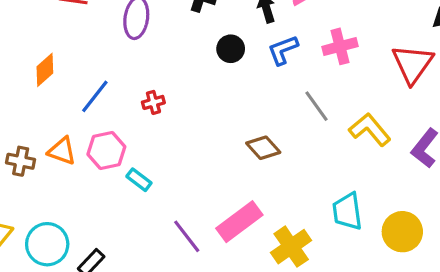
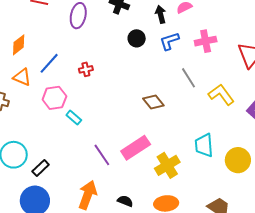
orange triangle: (62, 151) -> (22, 77), moved

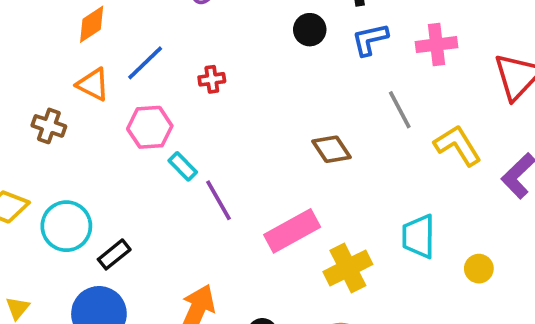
purple line: (102, 155) -> (218, 200), moved
yellow circle: (238, 160) -> (479, 269), size x0.6

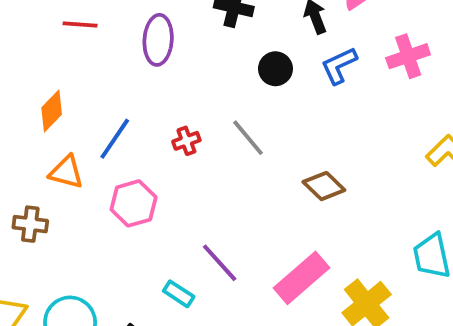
gray line: (400, 110) -> (248, 138), moved
cyan rectangle: (183, 166) -> (179, 294), moved

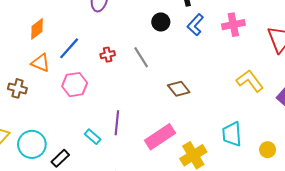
blue L-shape: (339, 66) -> (195, 25), turned -30
purple line: (220, 263) -> (117, 123), turned 40

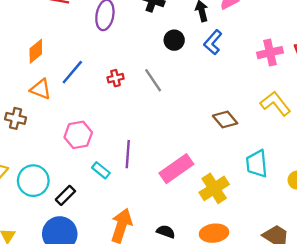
pink cross: (233, 25) -> (270, 53), moved
pink hexagon: (75, 85) -> (78, 135), moved
brown diamond: (179, 89) -> (225, 120), moved

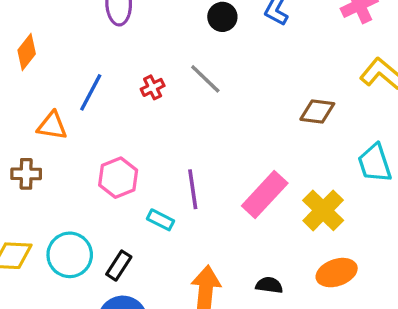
orange diamond: (36, 51) -> (27, 52), moved
brown diamond: (225, 120) -> (317, 112), turned -30

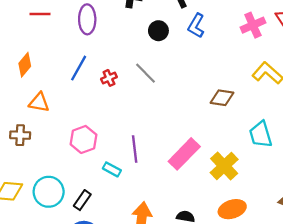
orange diamond: (27, 52) -> (25, 65), moved
blue line: (91, 92) -> (79, 68), moved

